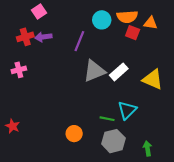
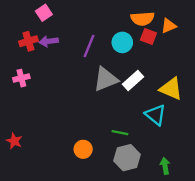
cyan circle: (102, 20) -> (122, 42), moved
orange triangle: (151, 23) -> (169, 26), turned -32
cyan triangle: (127, 110) -> (156, 115), moved, turned -36

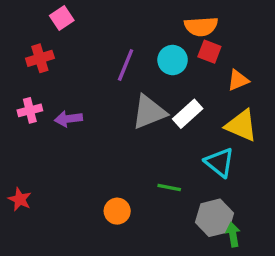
orange triangle: (169, 26) -> (238, 80), moved
purple arrow: (49, 41) -> (68, 119), moved
gray hexagon: (127, 158) -> (215, 218), moved

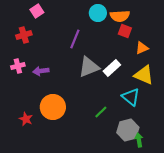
cyan circle: (173, 60) -> (98, 13), moved
green line: (169, 188) -> (101, 112), turned -56
red star: (20, 199) -> (26, 119), moved
orange circle: (117, 211) -> (53, 107), moved, size x1.6

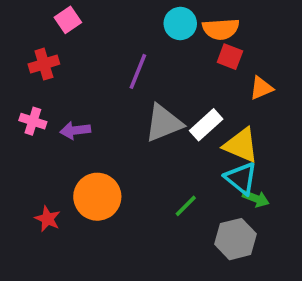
pink cross: (18, 66) -> (33, 121), turned 32
yellow triangle: (144, 75) -> (241, 145), moved
green arrow: (139, 140) -> (256, 199), moved, turned 120

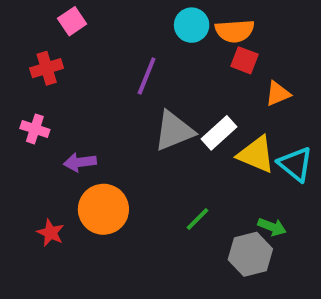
purple arrow: (75, 130) -> (80, 162), moved
cyan triangle: (241, 178) -> (295, 164), moved
green arrow: (256, 199) -> (272, 227), moved

